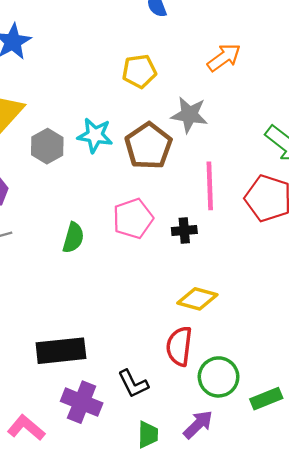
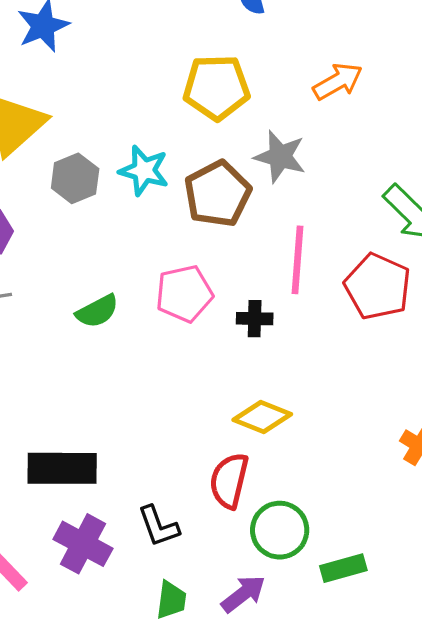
yellow pentagon: (139, 71) -> (216, 87), size x1.4
green semicircle: (73, 238) -> (97, 311), turned 40

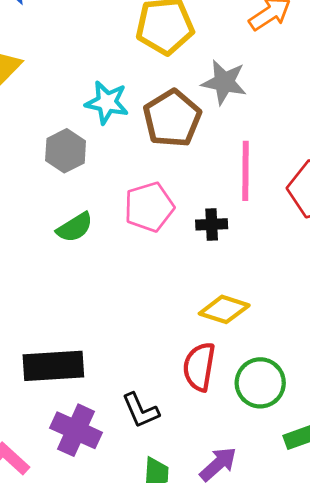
gray hexagon: (75, 178) -> (66, 151), moved
green circle: (280, 530) -> (260, 383), moved

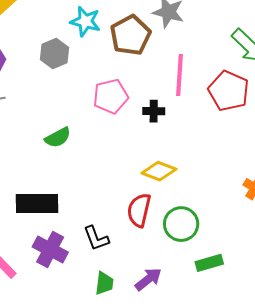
green semicircle: (75, 227) -> (58, 137), moved

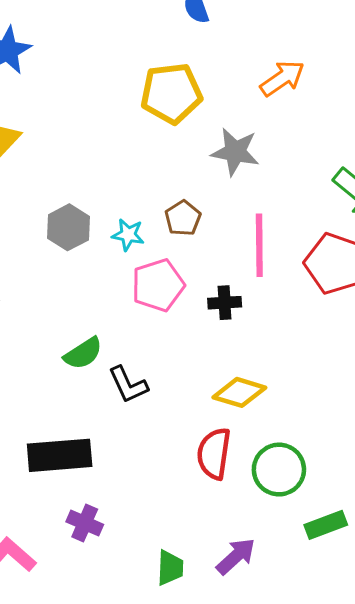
cyan star: (85, 21) -> (128, 235), moved, size x0.7
brown pentagon: (130, 35) -> (183, 218), moved, size x0.6
black L-shape: (96, 238) -> (128, 385), moved
purple cross: (50, 249) -> (85, 523), size x0.7

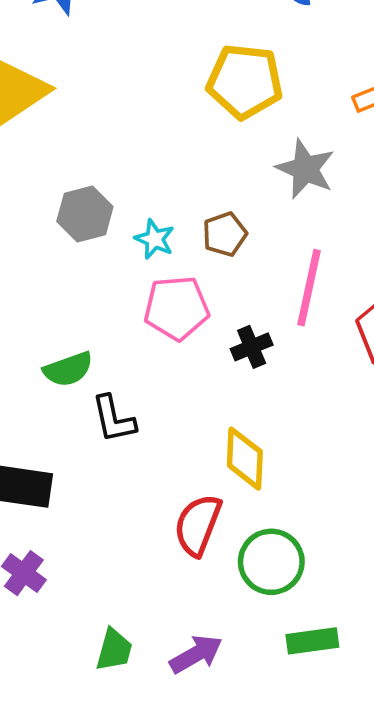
black cross: (225, 303) -> (252, 347), turned -32
yellow diamond: (239, 392) -> (245, 459), turned 63

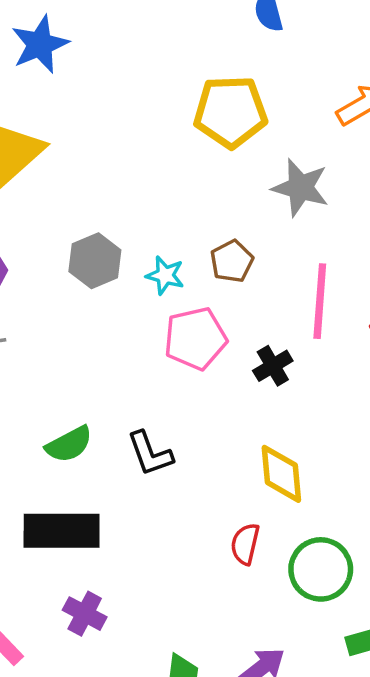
green semicircle: (68, 369) -> (69, 444), moved
red semicircle: (198, 525) -> (245, 544), size x0.7

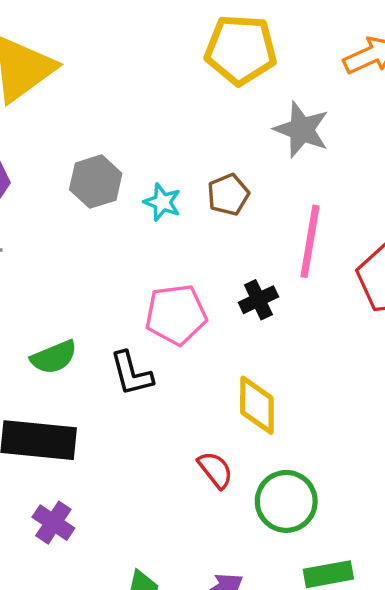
pink pentagon: (195, 338) -> (176, 314), moved
red semicircle: (245, 544) -> (215, 470), turned 123

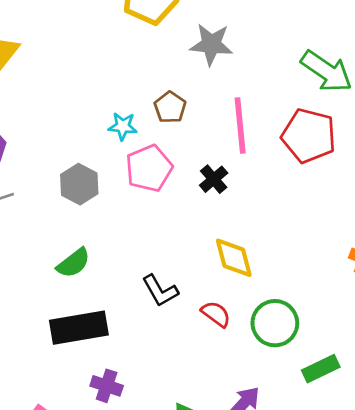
gray hexagon: (96, 182) -> (79, 184), moved
pink pentagon: (176, 314) -> (149, 168), moved
black L-shape: (131, 374) -> (160, 291), moved

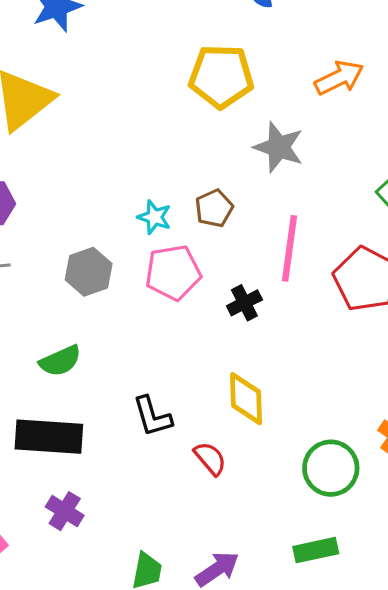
green circle: (275, 323) -> (331, 468), moved

